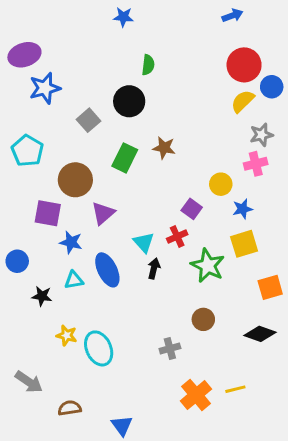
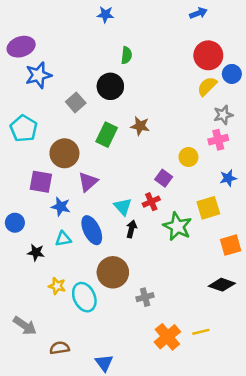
blue star: (243, 209) -> (228, 178), moved
brown circle: (203, 319) -> (113, 272), moved, size x1.6

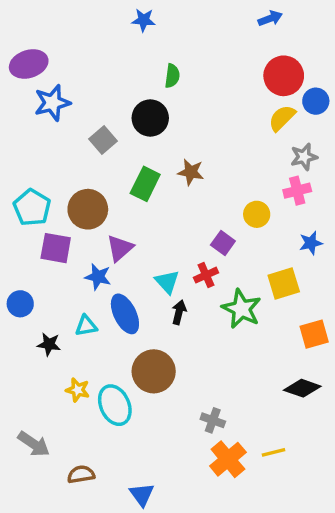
cyan pentagon: (24, 128) -> (32, 208), moved
blue star: (61, 207) -> (98, 277), moved
gray cross: (145, 297) -> (213, 420), moved, turned 35

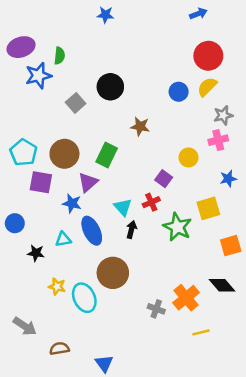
green semicircle: (172, 76) -> (59, 56), moved
blue circle: (316, 101) -> (179, 92), moved
green rectangle: (145, 184) -> (107, 155), moved
black diamond: (302, 388) -> (222, 285), turned 30
orange cross: (228, 459) -> (186, 298), moved

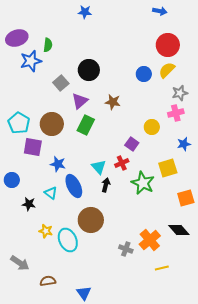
blue arrow: (198, 14) -> (160, 11), turned 32
purple triangle: (88, 182) -> (80, 101), moved
cyan triangle: (63, 239) -> (51, 193), turned 48

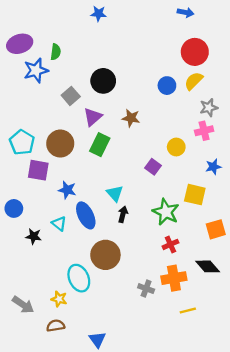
red cross: (122, 163) -> (170, 244), moved
yellow square: (168, 168) -> (195, 195), turned 30
yellow star: (46, 231) -> (59, 299), moved
orange cross: (150, 240) -> (174, 278), turned 30

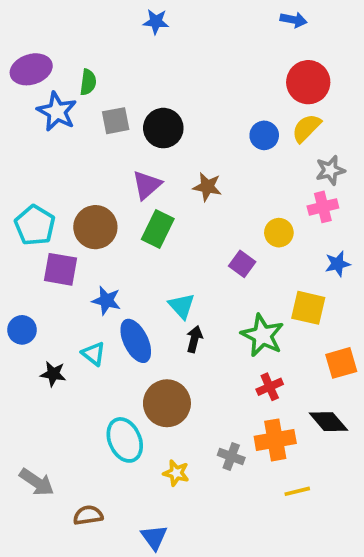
blue star: (36, 70) -> (57, 112), turned -30
gray square: (71, 96) -> (116, 121), moved, turned 30
yellow star: (59, 299) -> (176, 473), moved

